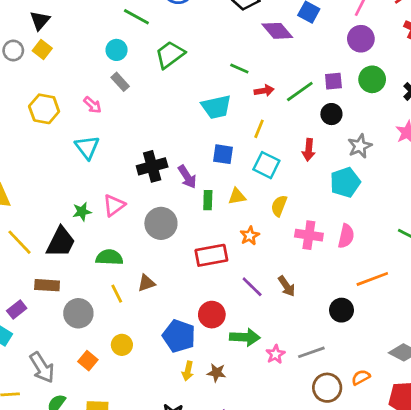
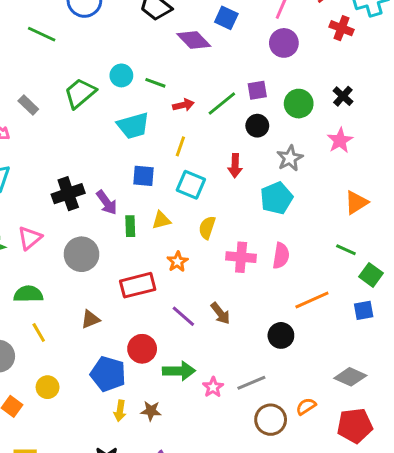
cyan circle: (117, 50) -> (121, 75), moved
green trapezoid: (170, 55) -> (80, 93), moved
green circle: (372, 79) -> (299, 104), moved
brown triangle: (146, 283) -> (90, 319), moved

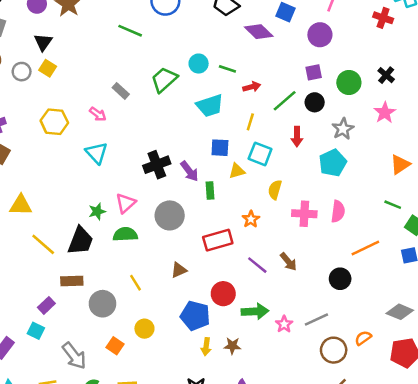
purple circle: (284, 43) -> (320, 35), moved
green line: (222, 104) -> (285, 101), moved
yellow triangle: (161, 220) -> (237, 171), moved
green semicircle: (28, 294) -> (125, 234), moved

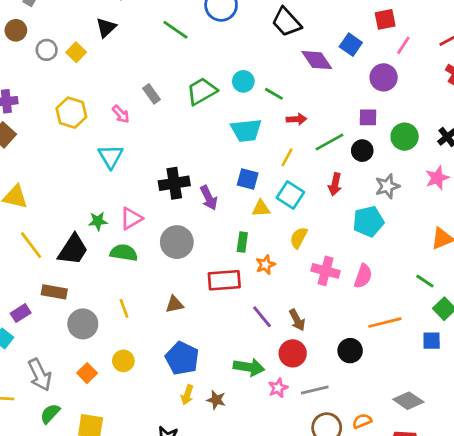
black triangle: (43, 42) -> (106, 28), moved
green rectangle: (210, 190) -> (242, 242), moved
red circle: (223, 294) -> (293, 353), moved

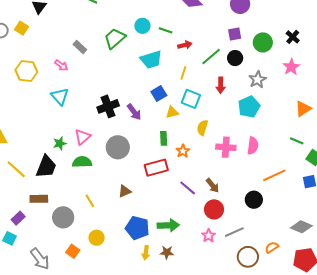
blue square: (248, 179) -> (159, 93), turned -35
green arrow: (249, 367) -> (168, 225), moved

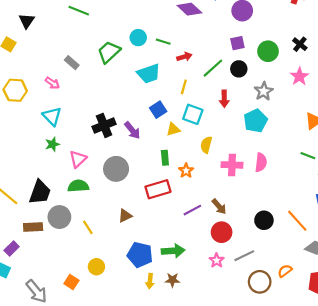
green star: (60, 143) -> (52, 144), moved
orange line: (274, 175) -> (297, 221), moved, turned 75
purple line: (188, 188) -> (192, 210), turned -66
gray circle: (63, 217) -> (59, 217), moved

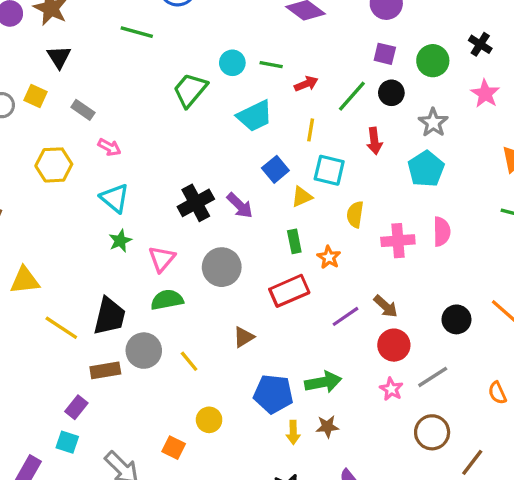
purple square: (237, 43) -> (385, 54), turned 32
gray rectangle: (72, 63) -> (83, 110), moved
orange semicircle: (285, 271) -> (497, 393), turned -72
brown circle: (260, 282) -> (432, 432), moved

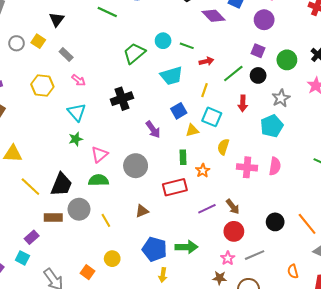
black cross: (196, 203) -> (122, 99), moved
brown star: (327, 427) -> (220, 278), moved

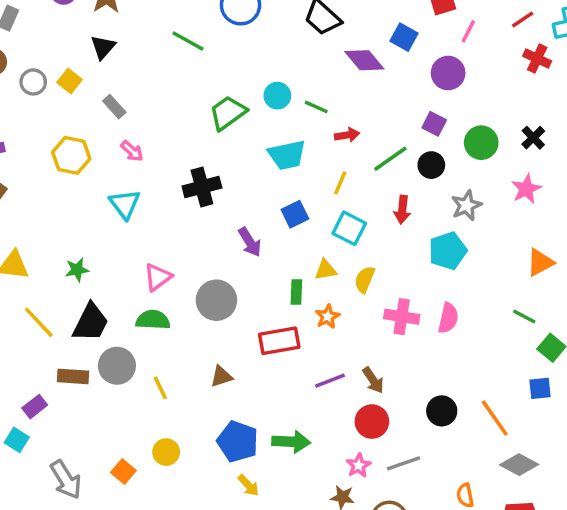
yellow triangle: (192, 130) -> (326, 270), moved
green star: (76, 139) -> (77, 270), moved
yellow arrow: (163, 275) -> (248, 485), turned -56

